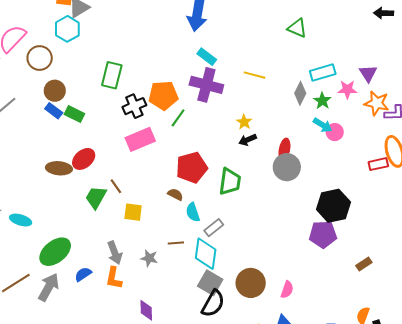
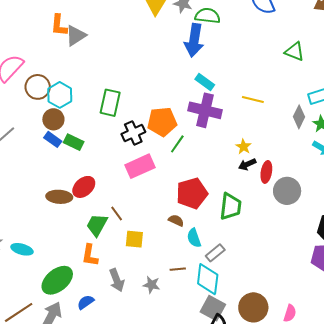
cyan hexagon: (67, 29) -> (60, 95), moved
red ellipse: (284, 150) -> (266, 172), moved
orange L-shape: (114, 278) -> (90, 255), moved

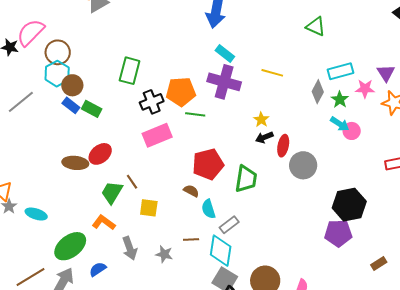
cyan hexagon: (60, 95) -> (57, 74), moved
green line: (177, 144) -> (195, 114), turned 60
orange L-shape: (90, 255) -> (104, 223), turned 115

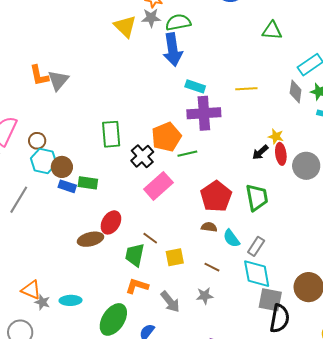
brown circle: (58, 52) -> (37, 141), size x0.7
yellow star: (261, 120) -> (276, 136), moved
brown line: (191, 239) -> (212, 267), moved, turned 49

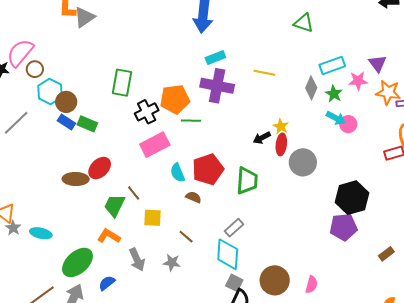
cyan rectangle: (195, 86) -> (215, 58), turned -54
brown circle: (37, 141) -> (35, 69), moved
cyan semicircle: (231, 238) -> (178, 173), moved
gray square: (270, 300) -> (234, 283), size x0.7

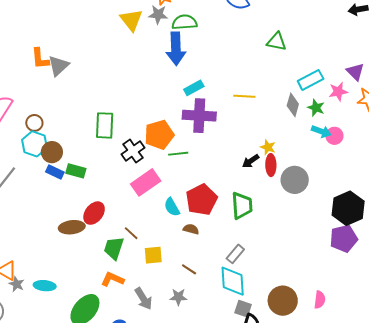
brown circle: (35, 69) -> (34, 123), moved

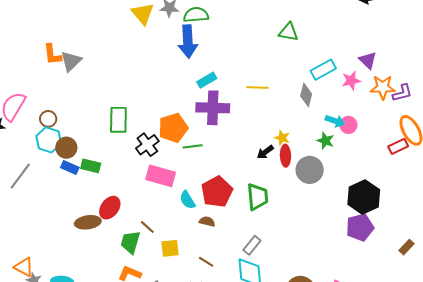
green star: (316, 108) -> (325, 141), moved
pink rectangle: (146, 182) -> (161, 176), turned 52

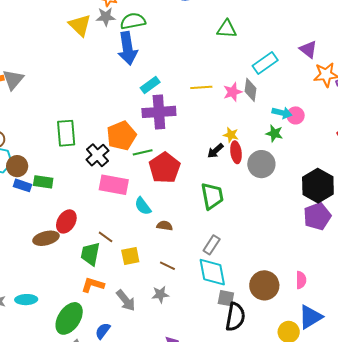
pink star: (351, 81) -> (233, 92), moved
red pentagon: (217, 192) -> (165, 168), moved

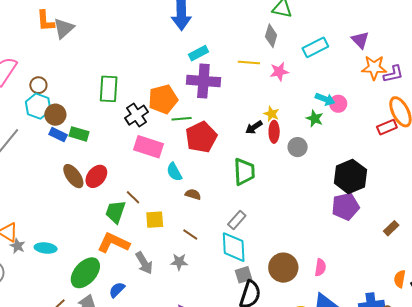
gray diamond: (250, 90) -> (271, 36), moved
gray circle: (261, 164) -> (298, 147), size x0.7
brown ellipse: (46, 238) -> (73, 176), moved, turned 60
orange L-shape: (93, 285) -> (113, 243), size x1.4
gray square: (226, 298) -> (244, 275), turned -36

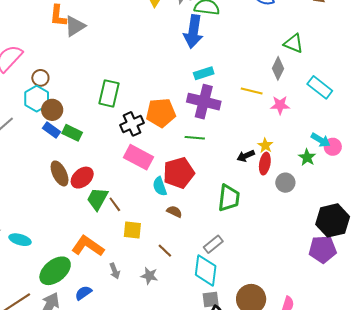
cyan rectangle: (315, 47) -> (320, 87), turned 55
green line: (182, 119) -> (195, 138), moved
red pentagon: (201, 137) -> (179, 173), moved
green trapezoid: (115, 212) -> (97, 199), moved
gray arrow: (144, 263) -> (115, 271), size x0.7

